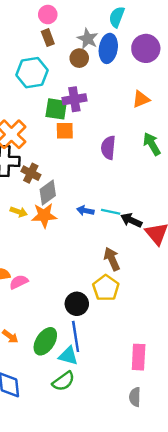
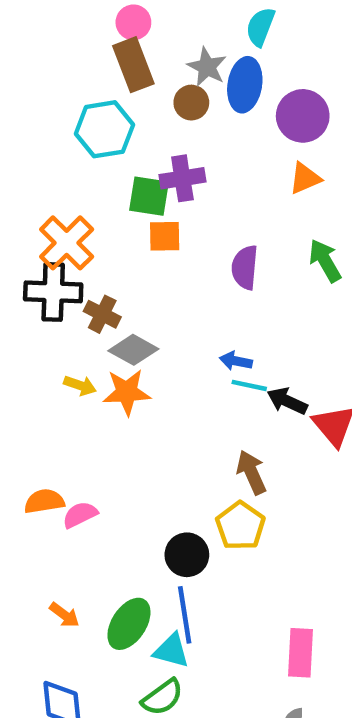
brown rectangle: (48, 38) -> (133, 65), size x1.6
purple circle: (146, 48) -> (303, 116), moved
gray diamond: (48, 192) -> (133, 350), turned 65
blue arrow: (85, 211) -> (236, 361), moved

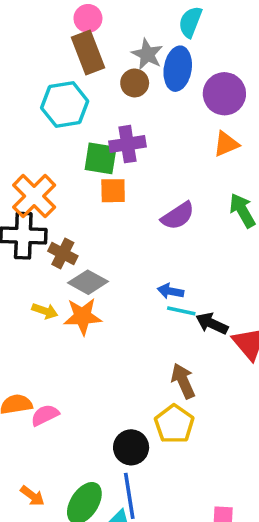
purple semicircle: (245, 267) -> (178, 216), turned -128

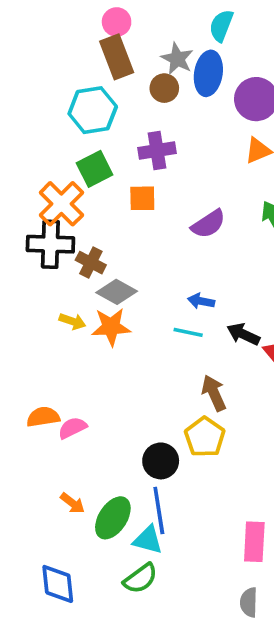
green square: (101, 158) -> (95, 169), moved, turned -36
cyan line: (181, 311) -> (188, 332), moved
orange arrow: (32, 496) -> (72, 503), moved

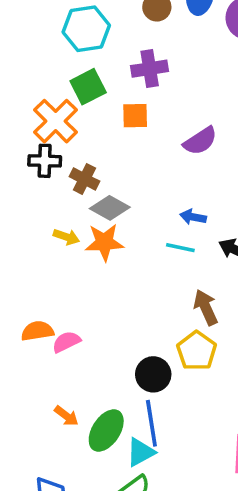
black cross: (50, 244) -> (45, 161), size x0.7
cyan triangle: (148, 540) -> (141, 452), turned -44

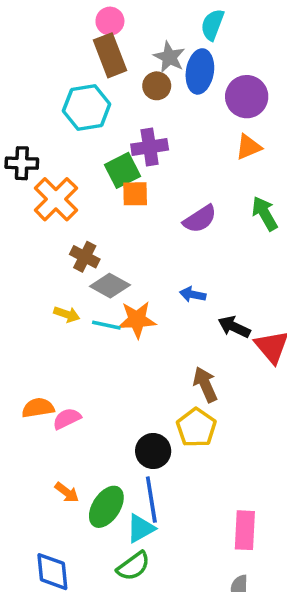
green square: (88, 87) -> (123, 170), moved
black cross: (45, 161) -> (22, 163), moved
orange star: (104, 242) -> (137, 320), moved
cyan line: (180, 248) -> (106, 325), moved

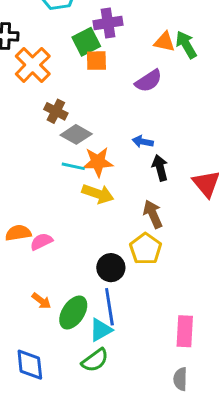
orange triangle: (248, 147) -> (164, 42), moved, turned 35
green arrow: (265, 214) -> (186, 45), moved
yellow arrow: (67, 314) -> (98, 194), moved, size x1.5
black arrow: (234, 327) -> (160, 168), moved, turned 50

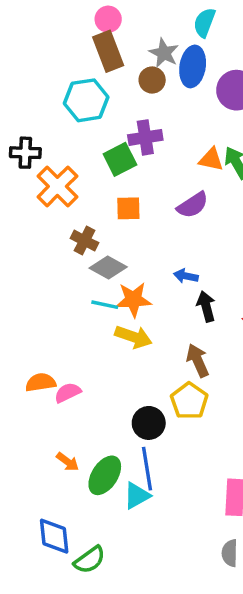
orange square: (96, 61) -> (128, 208), moved
green semicircle: (95, 360) -> (90, 560), moved

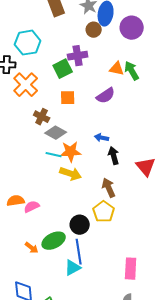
brown circle: (152, 80) -> (94, 30), moved
cyan hexagon: (86, 100) -> (28, 43), moved
green ellipse: (105, 475) -> (54, 241), moved, turned 30

